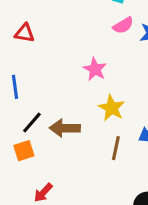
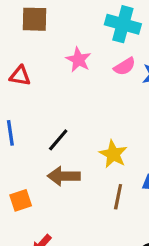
pink star: (95, 69) -> (78, 60), moved
black line: (32, 123) -> (58, 140), moved

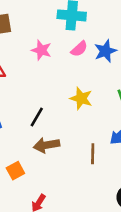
yellow star: (113, 154) -> (81, 98), moved

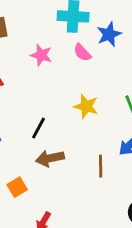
pink semicircle: (79, 49) -> (82, 53), turned 90
blue star: (105, 51) -> (109, 34), moved

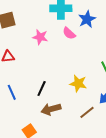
yellow star: (86, 106) -> (78, 83), moved
brown line: (101, 166) -> (87, 112), turned 56

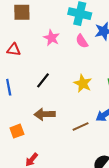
yellow star: (78, 83) -> (83, 83), moved
black line: (42, 88) -> (43, 80), moved

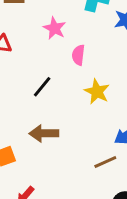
pink semicircle: (82, 41) -> (78, 55), moved, turned 40
brown line: (81, 126) -> (105, 162), moved

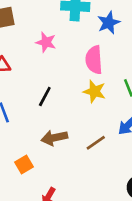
pink semicircle: (78, 55) -> (94, 60), moved, size x1.5
brown line: (105, 162) -> (96, 143), moved

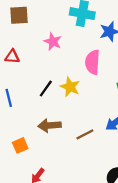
yellow star: (94, 91) -> (70, 87), moved

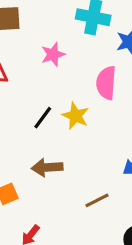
pink star: (53, 42) -> (53, 54), turned 30
brown line: (85, 134) -> (97, 200), moved

